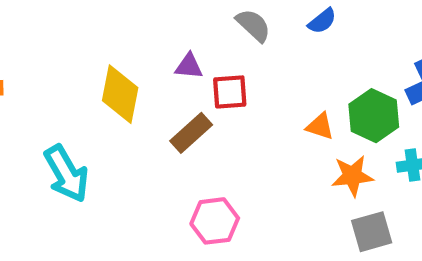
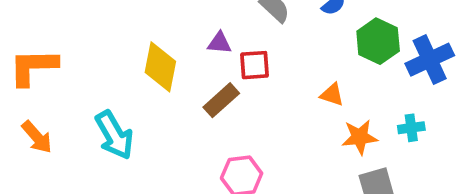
green hexagon: (374, 116) -> (378, 41), moved

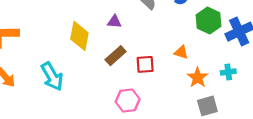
red square: (255, 65) -> (145, 64), moved
orange star: (360, 137) -> (198, 77), turned -30

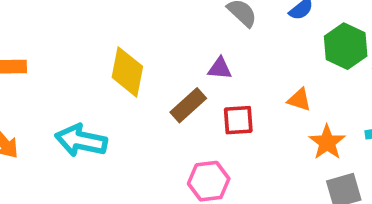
purple triangle: (114, 22) -> (220, 68), moved
cyan arrow: (52, 76) -> (81, 140), turned 132

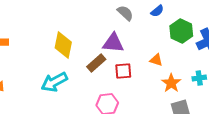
purple triangle: (220, 68) -> (113, 43), size x1.6
cyan arrow: (81, 140) -> (54, 82), moved, turned -40

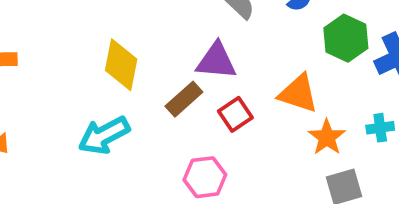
orange triangle: (156, 60) -> (298, 93), size x1.6
red square: (123, 71) -> (235, 114), turned -30

